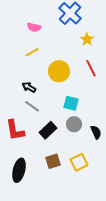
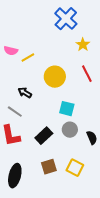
pink semicircle: (34, 27) -> (11, 51), moved
gray line: (32, 106) -> (15, 112), moved
yellow square: (79, 162) -> (75, 168), turned -36

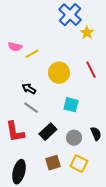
yellow star: (83, 45) -> (87, 33), moved
gray line: (15, 112) -> (31, 108), moved
gray circle: (70, 130) -> (74, 138), moved

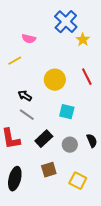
pink semicircle: (15, 47) -> (29, 39), moved
yellow line: (32, 54) -> (15, 61), moved
yellow square: (79, 164) -> (78, 181), moved

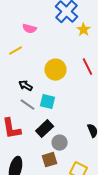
cyan square: (67, 112) -> (48, 102), moved
gray circle: (70, 145) -> (60, 143), moved

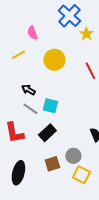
pink semicircle: (30, 29) -> (32, 33), turned 56
yellow circle: (56, 70) -> (54, 60), moved
gray circle: (60, 143) -> (73, 156), moved

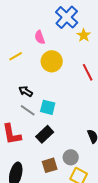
pink semicircle: (32, 33) -> (40, 37), moved

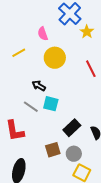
black arrow: (26, 91) -> (39, 86), moved
black rectangle: (45, 134) -> (72, 128), moved
brown square: (50, 165) -> (53, 150), moved

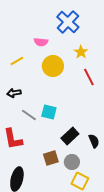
yellow star: (87, 32) -> (81, 52), moved
pink semicircle: (43, 34) -> (41, 42), turned -64
black arrow: (39, 86) -> (14, 93), moved, turned -40

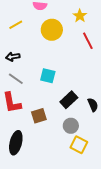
gray line: (29, 115) -> (16, 79), moved
brown square: (51, 158) -> (39, 116), moved

